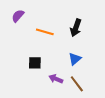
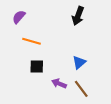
black arrow: (76, 28) -> (78, 16), moved
orange line: (45, 32) -> (32, 41), moved

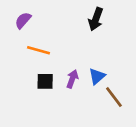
purple arrow: (59, 84) -> (72, 79), moved, turned 88
brown line: (81, 89) -> (114, 97), moved

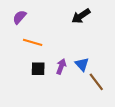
black arrow: (96, 19) -> (81, 16), turned 36
blue triangle: (97, 76) -> (82, 64), turned -32

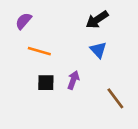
blue triangle: (82, 64) -> (98, 50), moved

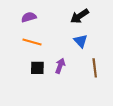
purple semicircle: (24, 21) -> (29, 17), moved, turned 32
brown line: (115, 98) -> (95, 68), moved, turned 30

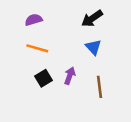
black square: (37, 68) -> (44, 78), turned -32
brown line: (95, 68) -> (100, 87), moved

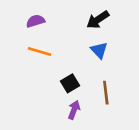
purple arrow: (70, 76) -> (74, 110), moved
black square: (44, 78) -> (70, 83), moved

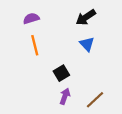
orange line: (39, 51) -> (35, 45), turned 60
brown line: (106, 93) -> (95, 100), moved, turned 54

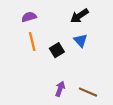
black square: (61, 73) -> (57, 50), moved
brown line: (95, 100) -> (88, 92), turned 66

